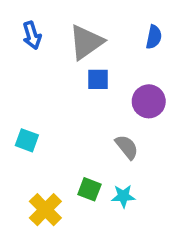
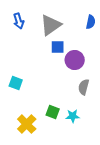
purple circle: (149, 101) -> (75, 60), moved
gray semicircle: (127, 147) -> (84, 87), moved, turned -126

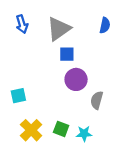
purple circle: (75, 60) -> (76, 79), moved
cyan square: (16, 83) -> (18, 96), turned -32
yellow cross: (27, 124) -> (31, 130), moved

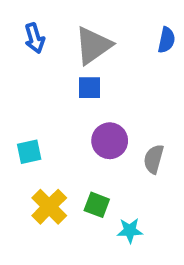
blue square: (67, 54) -> (90, 88), moved
purple circle: (76, 79) -> (110, 141), moved
cyan star: (84, 134) -> (130, 231), moved

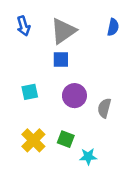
cyan square: (29, 152) -> (30, 92), moved

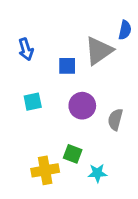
blue arrow: (23, 26) -> (26, 49), moved
gray triangle: (63, 31) -> (99, 51), moved
yellow cross: (33, 140) -> (45, 170), moved, turned 35

